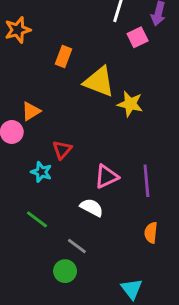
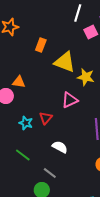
orange triangle: (31, 111) -> (19, 82), turned 40
red triangle: (62, 150) -> (46, 118), moved
pink triangle: (106, 176) -> (70, 100), moved

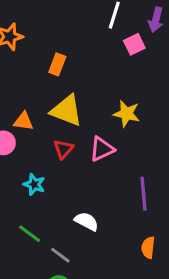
yellow triangle: (65, 62) -> (67, 111), moved
red triangle: (46, 118) -> (63, 149), moved
gray line: (50, 173) -> (60, 255), moved

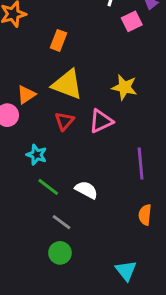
orange triangle: (23, 121) -> (26, 95), turned -42
green line: (30, 234) -> (48, 187), moved

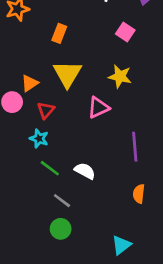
pink square: (132, 21) -> (125, 32), moved, turned -30
yellow triangle: (67, 84) -> (67, 74), turned 40
red triangle: (64, 121) -> (46, 110), moved
cyan triangle: (126, 270) -> (121, 245), turned 30

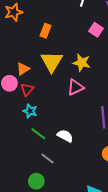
yellow star: (120, 76) -> (82, 63), moved
red triangle: (46, 110) -> (27, 89), moved
green circle: (61, 229) -> (36, 181), moved

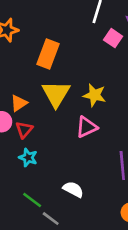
pink square: (96, 30) -> (113, 38), moved
orange rectangle: (46, 31) -> (48, 54), size x1.5
green line: (38, 134) -> (32, 200), moved

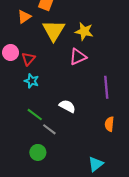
orange triangle: (19, 103) -> (24, 17), moved

